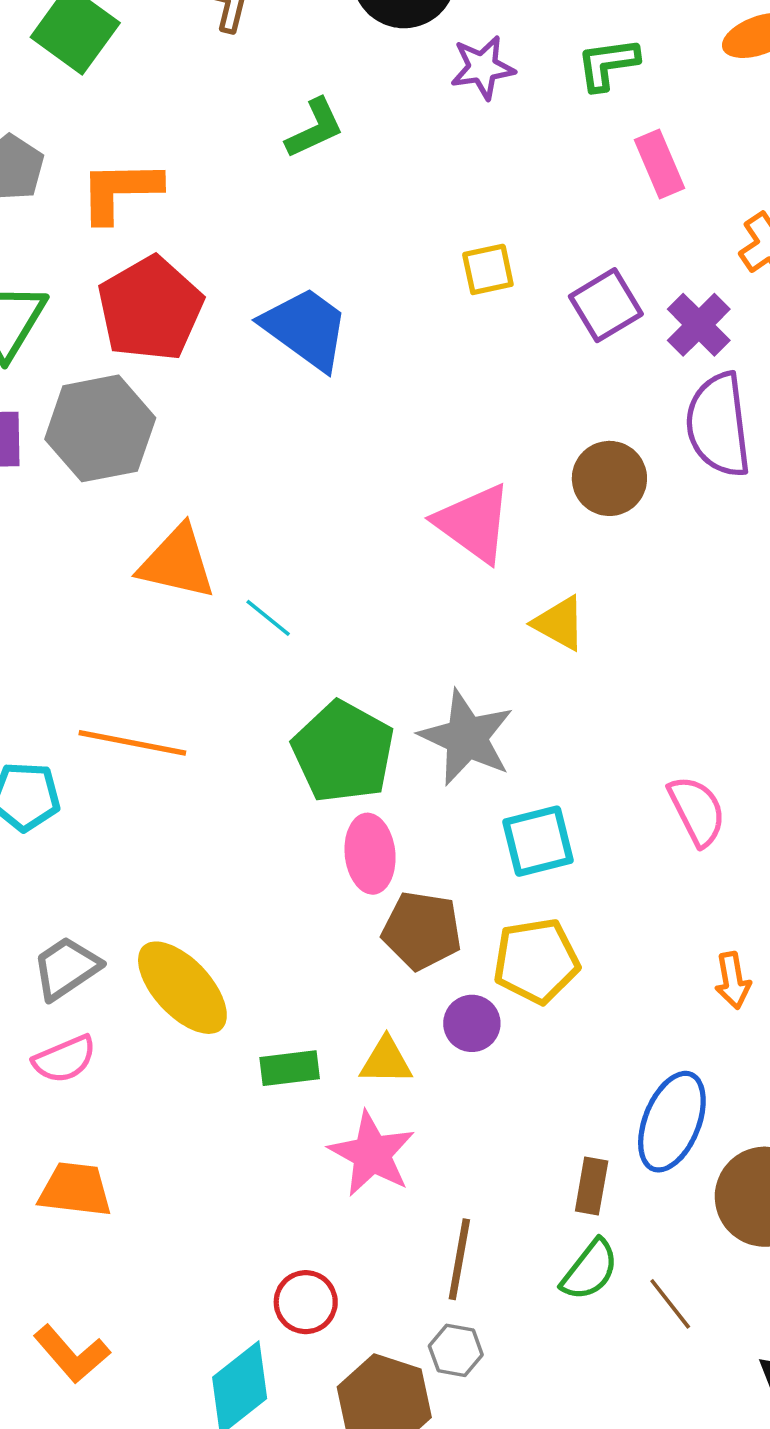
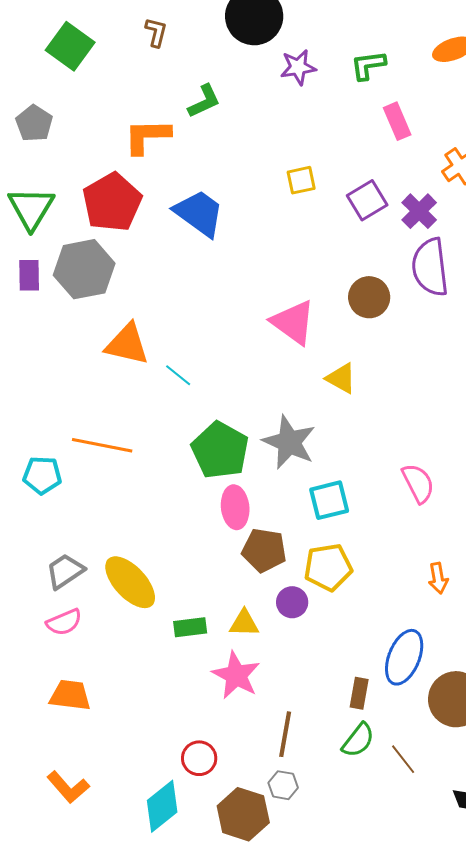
orange L-shape: (120, 191) -> (147, 136), moved

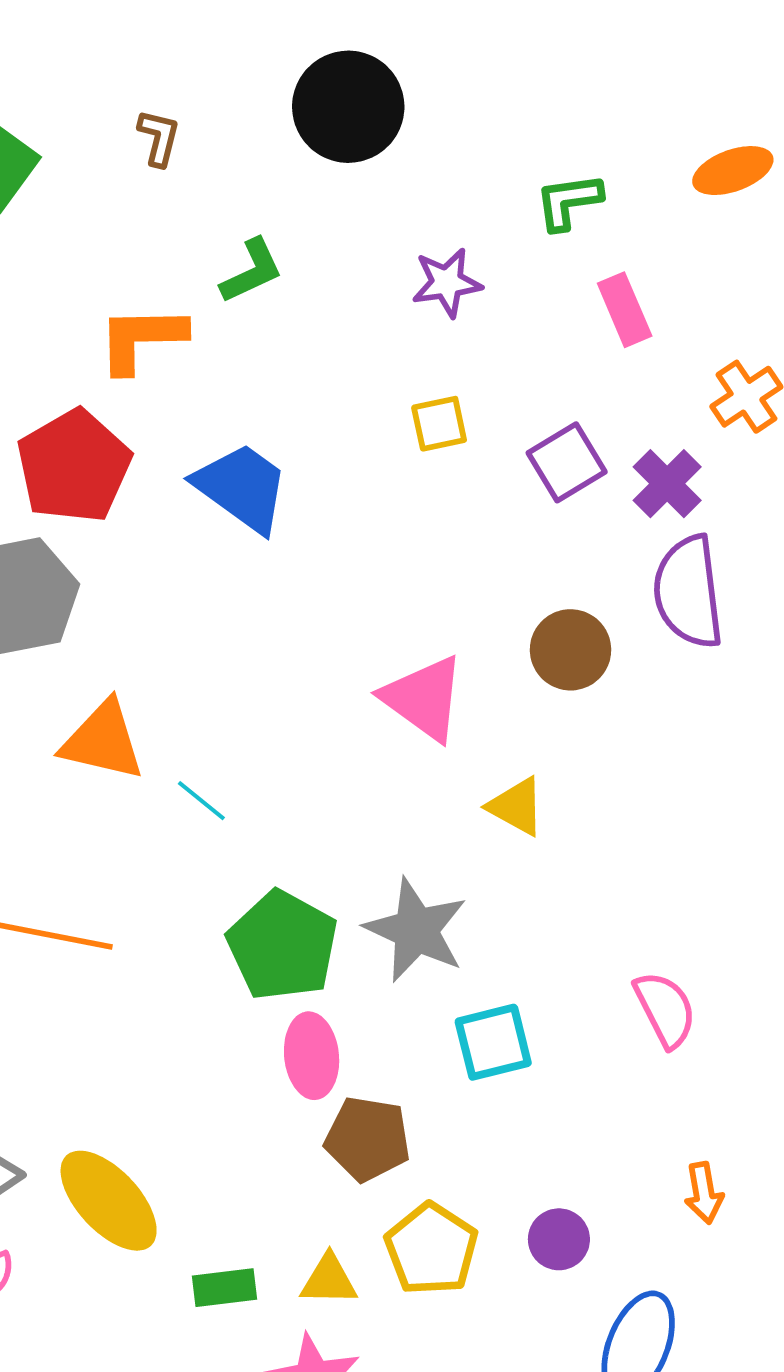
purple star: (298, 67) -> (447, 283), moved
yellow pentagon: (328, 567) -> (431, 1249), moved, turned -30
purple circle: (292, 602) -> (559, 1239), moved

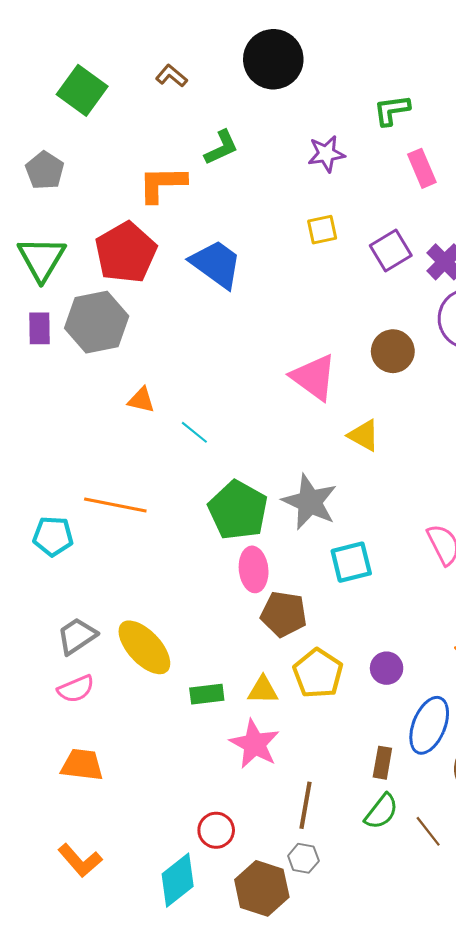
brown L-shape: (159, 138) -> (171, 76), turned -64
orange triangle: (103, 741) -> (141, 400), size x0.6

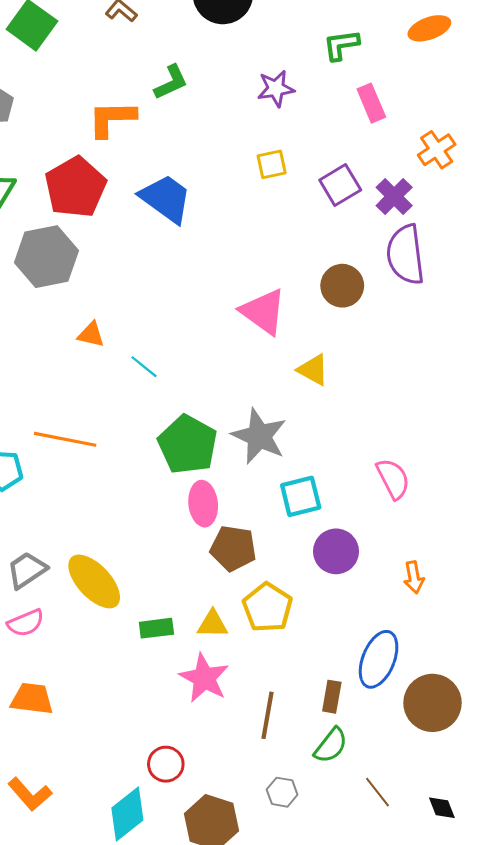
purple circle: (387, 668) -> (336, 551), moved, size x1.4
brown line: (305, 805) -> (267, 715), moved
brown line: (428, 831) -> (378, 792), moved
gray hexagon: (303, 858) -> (282, 792), moved

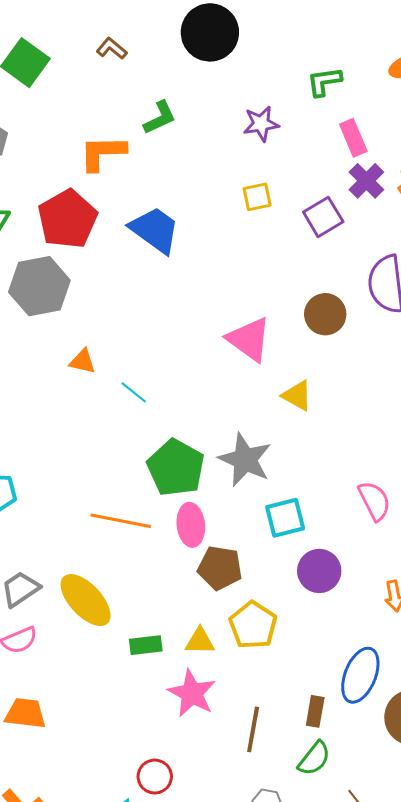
purple cross: (394, 196) -> (366, 181), moved
orange line: (65, 439) -> (121, 521), moved

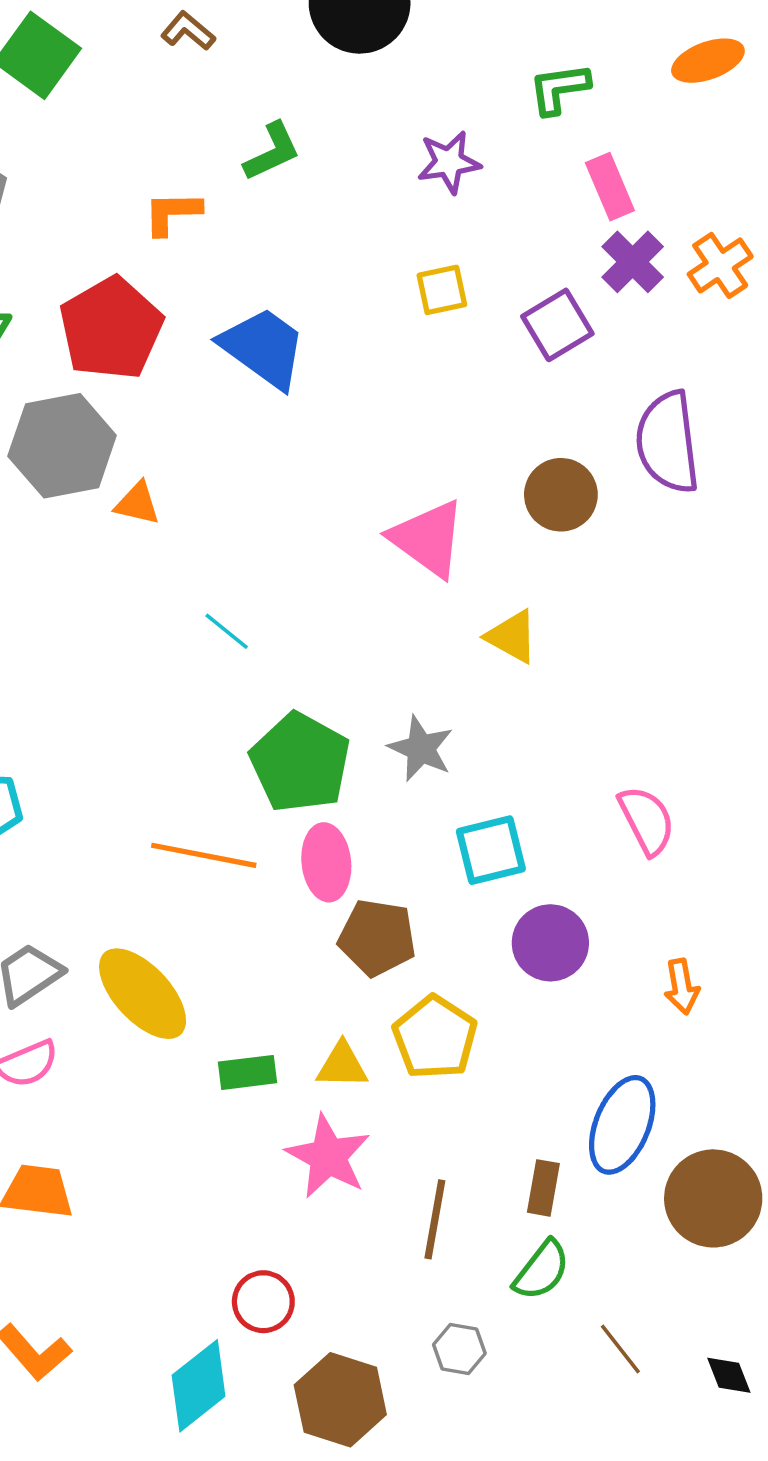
orange L-shape: (103, 153) -> (172, 213), size x0.7
orange triangle: (83, 361) -> (137, 503), moved
gray star: (245, 460) -> (421, 749), size x0.7

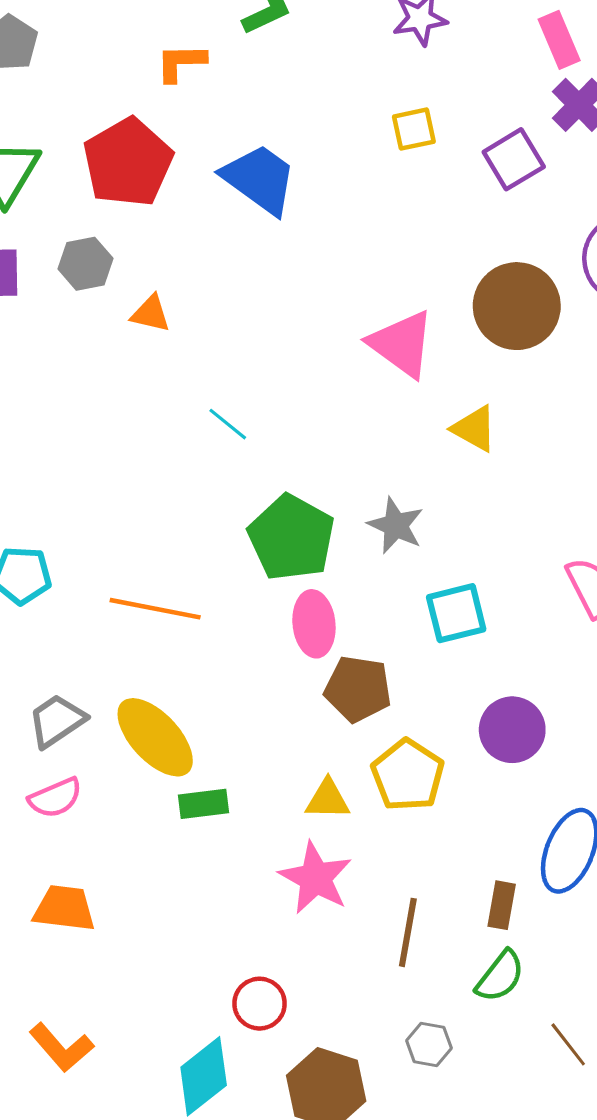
gray hexagon: (62, 446) -> (86, 264), size x0.6
brown circle: (561, 495) -> (517, 306), size x1.4
orange line: (204, 855) -> (155, 609), moved
purple circle: (550, 943) -> (512, 730), moved
green rectangle: (248, 1072) -> (204, 804), moved

